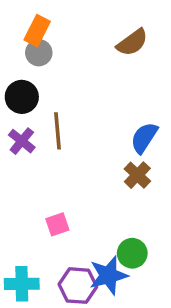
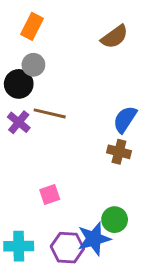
gray circle: (39, 53) -> (33, 65), moved
brown line: (57, 131) -> (50, 113), turned -72
brown cross: (137, 175) -> (119, 152), turned -30

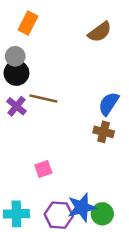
gray circle: (33, 65) -> (15, 56), moved
green circle: (115, 220) -> (102, 214), moved

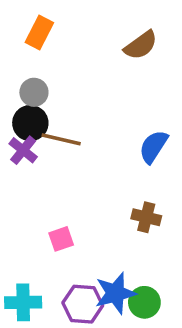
gray circle: (15, 56) -> (34, 92), moved
black circle: (16, 73) -> (30, 123), moved
brown cross: (104, 132) -> (146, 217), moved

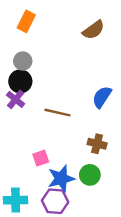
brown line: (61, 139) -> (58, 113), moved
blue star: (115, 293) -> (61, 178), moved
green circle: (144, 302) -> (90, 175), moved

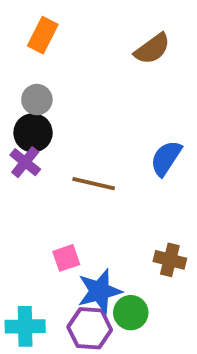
brown cross: (97, 144) -> (170, 260), moved
green circle: (90, 175) -> (131, 313), moved

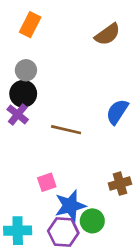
brown cross: (170, 260) -> (120, 184), turned -30

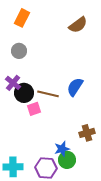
black circle: (23, 94) -> (24, 93), moved
blue semicircle: (117, 112) -> (75, 87), moved
pink square: (47, 182) -> (34, 109), moved
blue star: (70, 206) -> (62, 149), moved, size x0.7

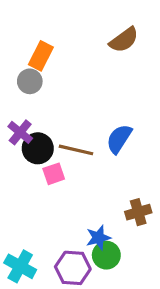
orange rectangle: (22, 18) -> (41, 56), moved
cyan cross: (13, 167) -> (20, 266), turned 30

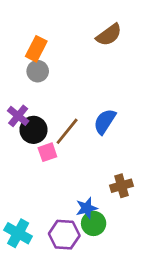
gray circle: (30, 81) -> (38, 71), moved
brown line: (76, 150) -> (67, 131), turned -64

